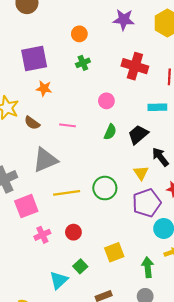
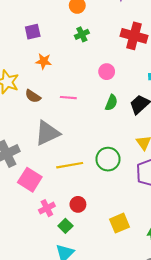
purple square: (34, 59) -> (33, 32), size x0.6
pink square: (26, 206) -> (30, 180), turned -35
green square: (80, 266) -> (65, 226), moved

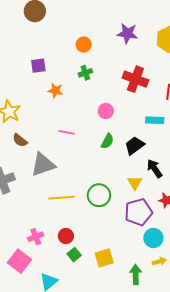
orange star: (44, 61) -> (55, 91), moved
brown semicircle: (33, 96) -> (20, 140), moved
pink square: (30, 180) -> (19, 261), moved
green square: (65, 226) -> (74, 255), moved

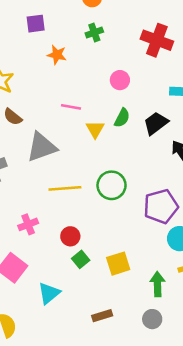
yellow triangle: (135, 183) -> (95, 129), moved
pink cross: (36, 237) -> (28, 224), moved

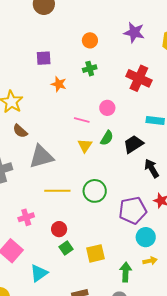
pink line: (71, 107) -> (82, 120), moved

